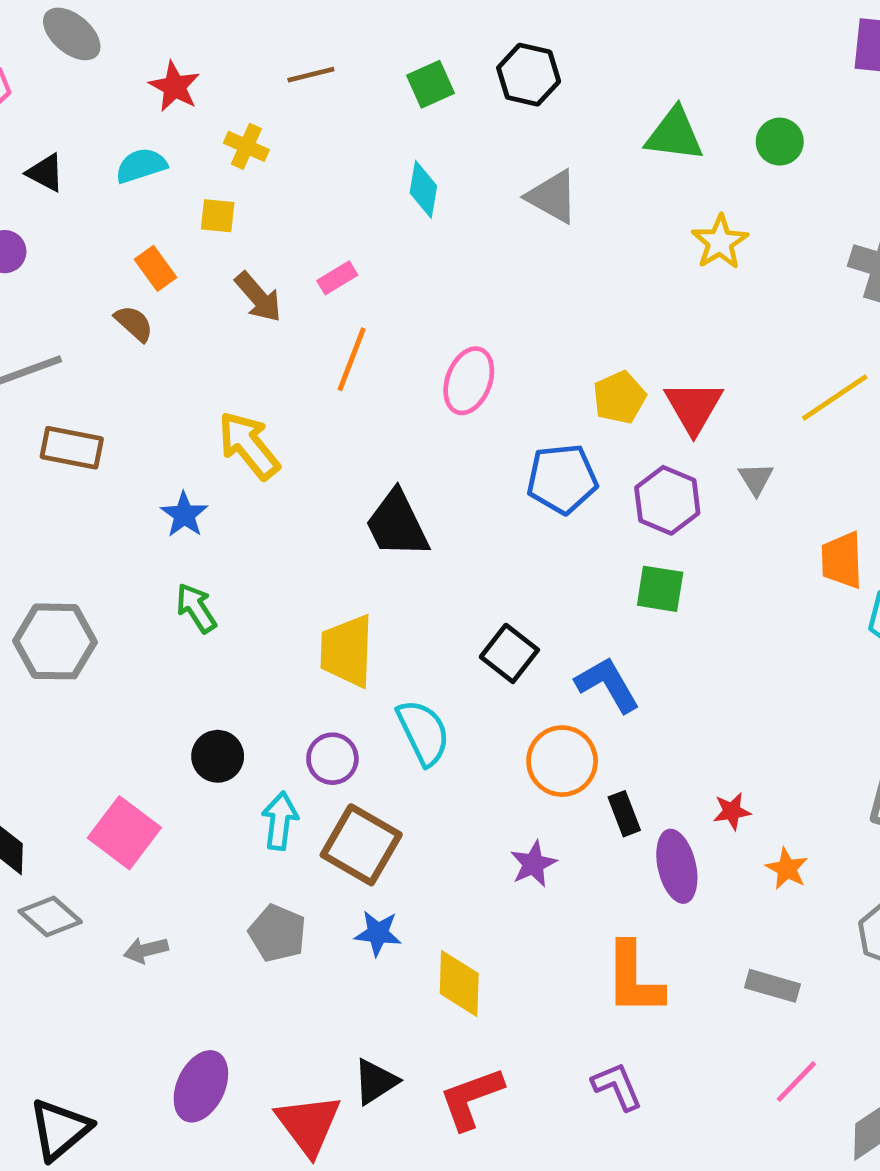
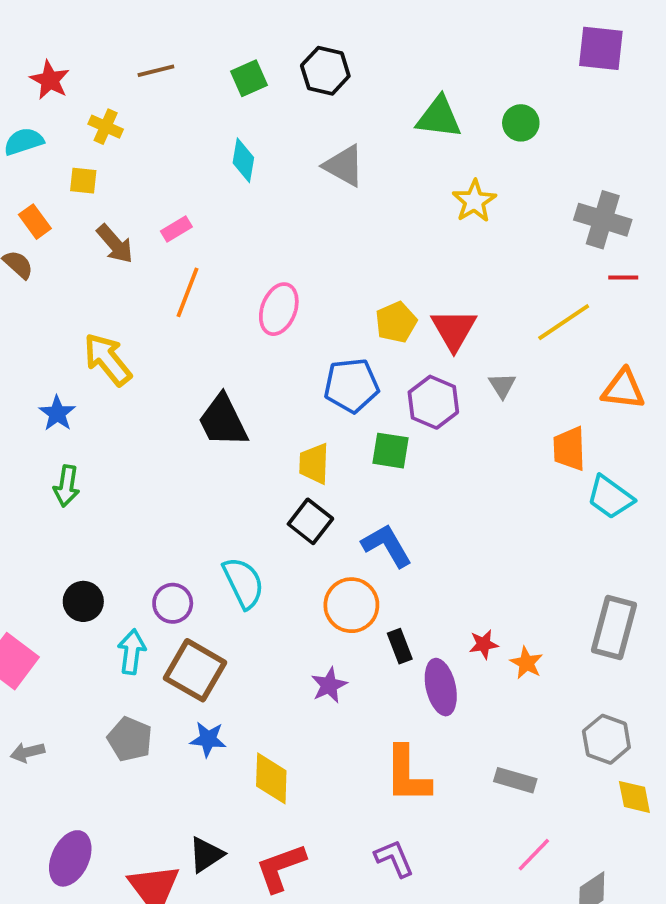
green square: (660, 589) -> (390, 451), moved
green arrow: (196, 608) -> (67, 486), turned -138
yellow trapezoid: (347, 651) -> (314, 464), moved, size x0.7
orange star: (787, 869) -> (526, 663), moved

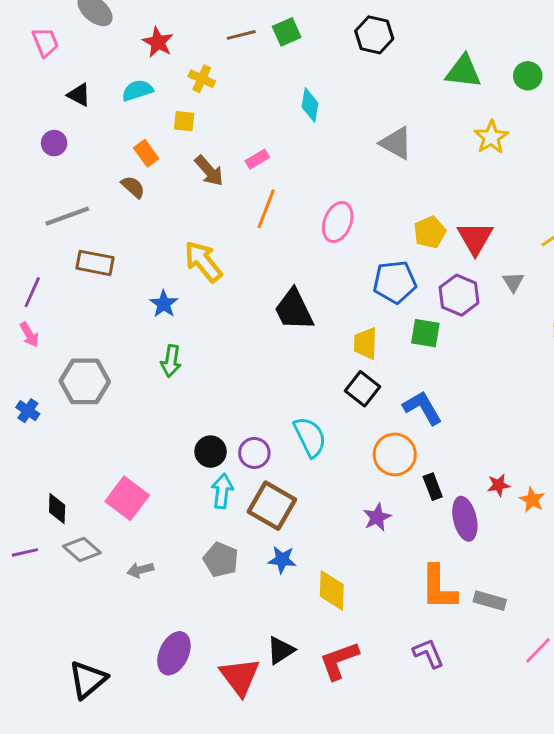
green square: (249, 78) -> (287, 32), moved
gray triangle: (344, 166) -> (396, 143), moved
black circle: (83, 601) -> (211, 452), moved
gray rectangle: (515, 780) -> (490, 601), moved

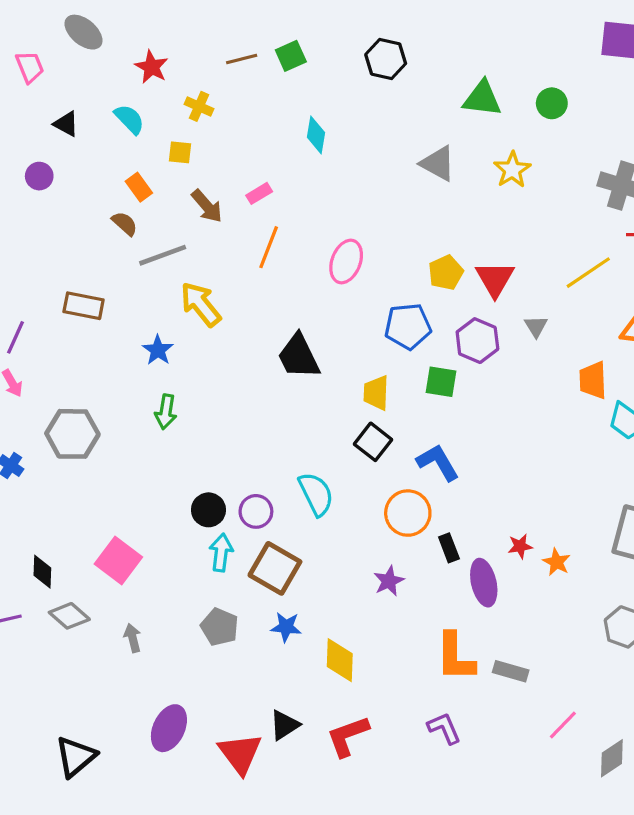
cyan semicircle: (137, 90) -> (129, 119), turned 64
gray triangle: (396, 143) -> (438, 163), moved
gray line: (67, 216) -> (163, 255), moved
gray arrow: (140, 570) -> (133, 638), turned 90

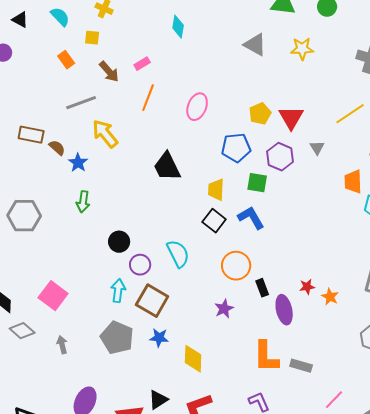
yellow star: (512, 170) -> (302, 49), turned 30
brown semicircle: (125, 224) -> (57, 148), moved
blue L-shape: (438, 462) -> (251, 218), moved
black circle: (208, 510) -> (119, 242), moved
gray pentagon: (220, 627) -> (117, 338), size x1.4

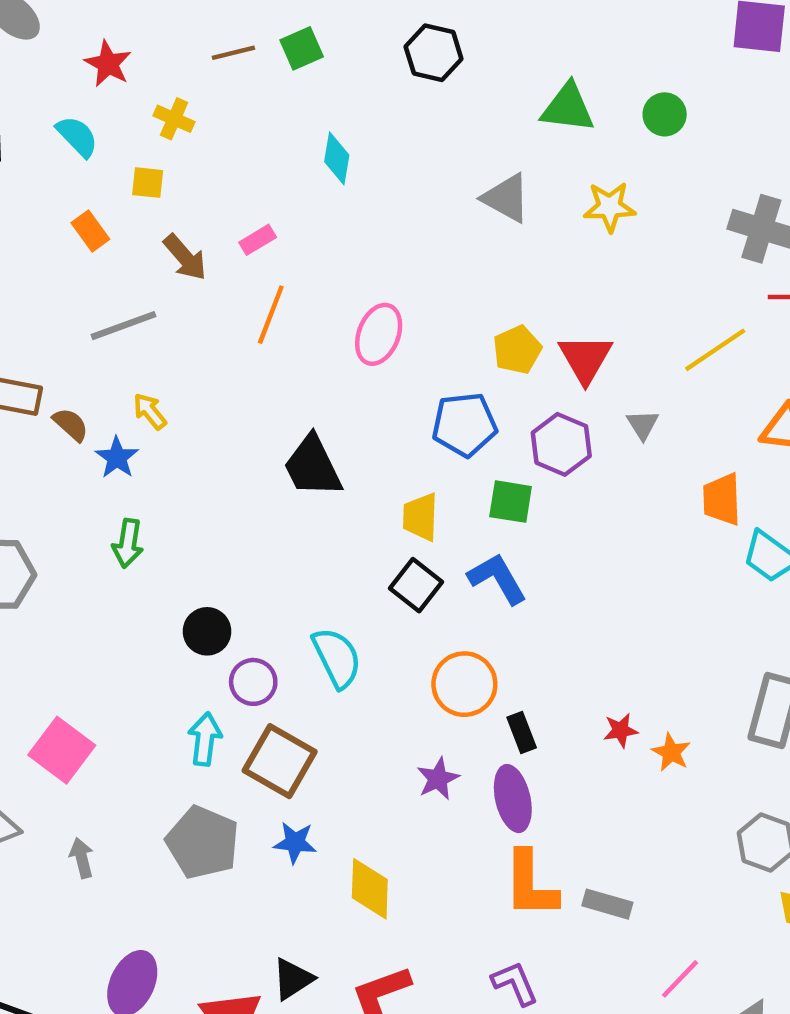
yellow arrow: (105, 134) -> (150, 411), moved, size x0.6
purple ellipse: (284, 310) -> (513, 799), moved

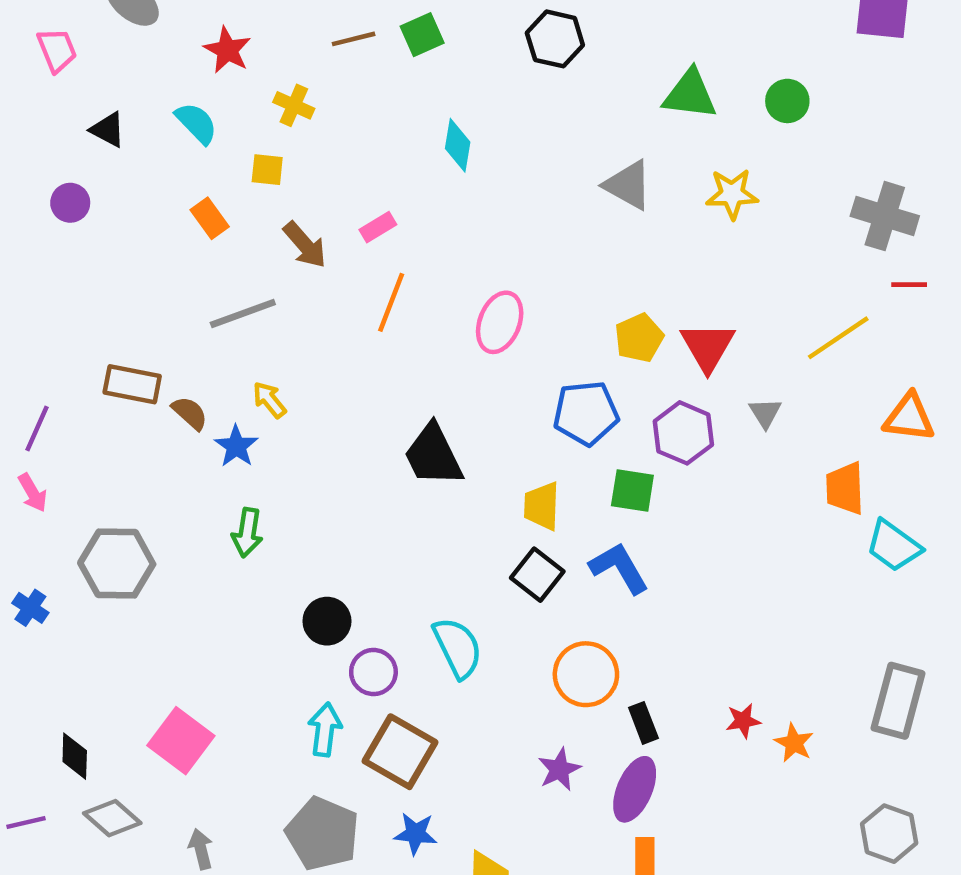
purple ellipse: (513, 799) -> (635, 789), turned 36

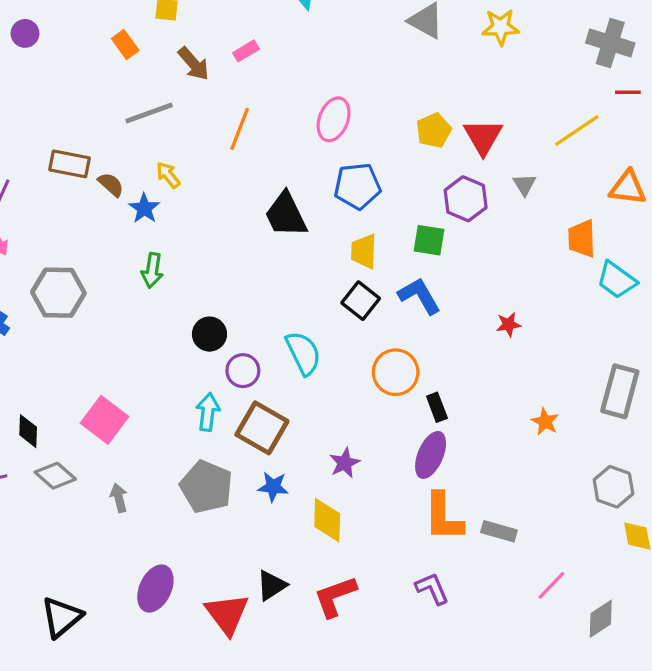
orange line: (391, 302) -> (240, 129), moved
blue pentagon: (586, 413) -> (357, 186), moved
red star: (743, 721) -> (508, 324), moved
purple star: (559, 769) -> (345, 463), moved

